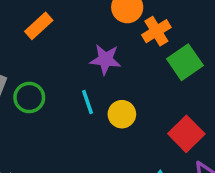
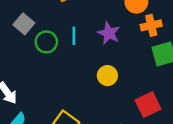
cyan line: (88, 102) -> (74, 36), moved

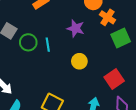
orange cross: (151, 25) -> (107, 17), turned -35
cyan line: (74, 36) -> (48, 45), moved

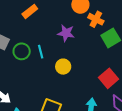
yellow circle: (79, 61) -> (63, 67), moved

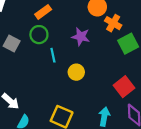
green circle: (22, 51) -> (39, 35), moved

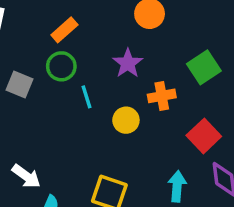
orange cross: (113, 23) -> (162, 96), moved, turned -35
purple star: (81, 37) -> (128, 63), turned 30

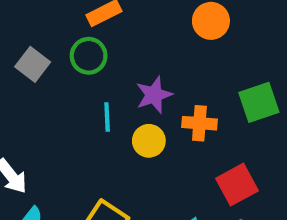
purple star: (128, 63) -> (154, 95), moved
cyan line: (86, 97) -> (107, 117), moved

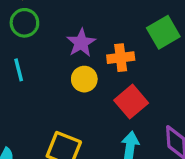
cyan line: (107, 117) -> (19, 70), moved
red square: (237, 185) -> (131, 102), moved

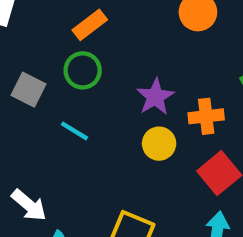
cyan line: (19, 70) -> (75, 131), turned -45

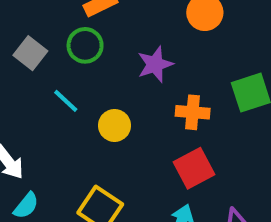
purple star: (155, 97) -> (155, 64), moved
yellow circle: (159, 144) -> (114, 125), moved

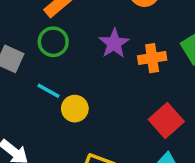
orange cross: (193, 112) -> (152, 58), moved
yellow circle: (114, 125) -> (75, 109), moved

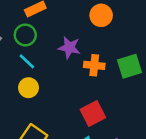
purple star: (114, 43) -> (69, 48), turned 30
cyan line: (48, 91) -> (27, 61), moved

